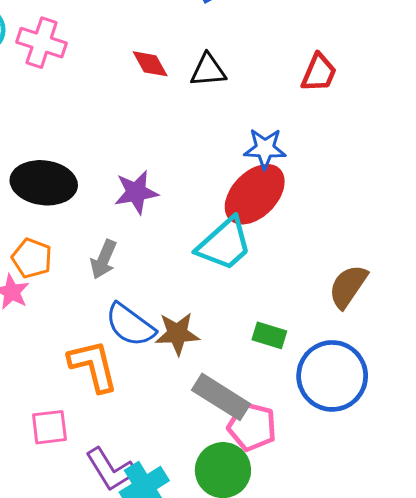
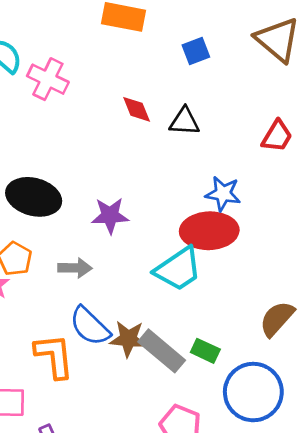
red ellipse: (255, 194) -> (209, 231), turned 36
gray arrow: (104, 259) -> (75, 268), turned -120
gray rectangle: (221, 397) -> (162, 351), moved

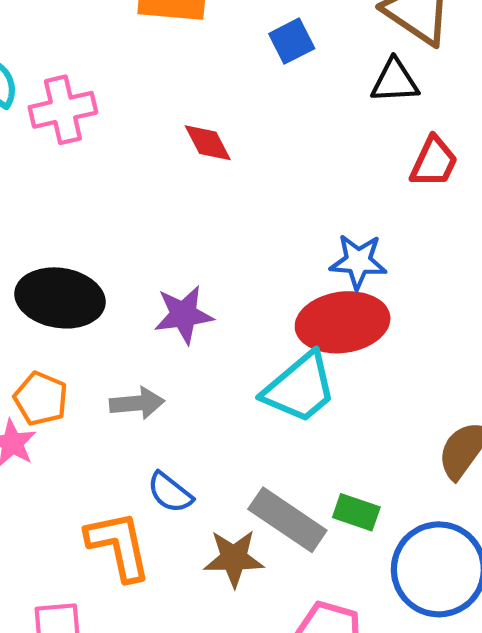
pink cross: (48, 79) -> (63, 110), turned -33
black triangle: (184, 121) -> (395, 81), moved
blue semicircle: (90, 326) -> (170, 493), size x0.7
brown star: (128, 339) -> (234, 558), moved

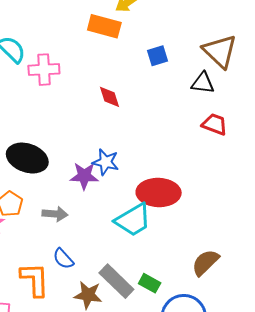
red trapezoid: (434, 162) -> (215, 124), turned -104
blue star: (358, 261) -> (106, 162), moved

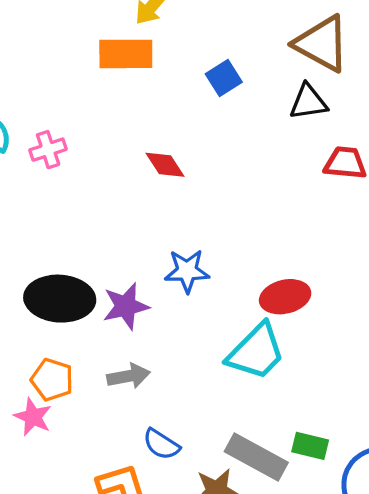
pink cross: (44, 70) -> (48, 150), size x0.7
purple star: (84, 176) -> (126, 306), moved
red ellipse: (159, 193) -> (285, 297), size x0.7

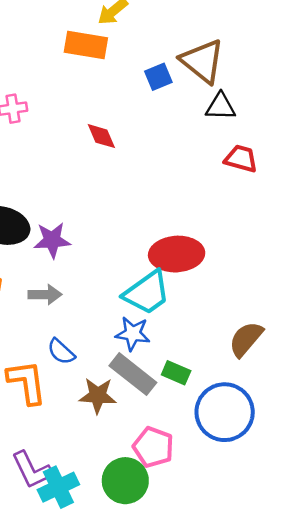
brown triangle: (322, 44) -> (202, 61), moved
blue star: (187, 271) -> (133, 334), moved
red ellipse: (285, 297) -> (177, 254), size x1.4

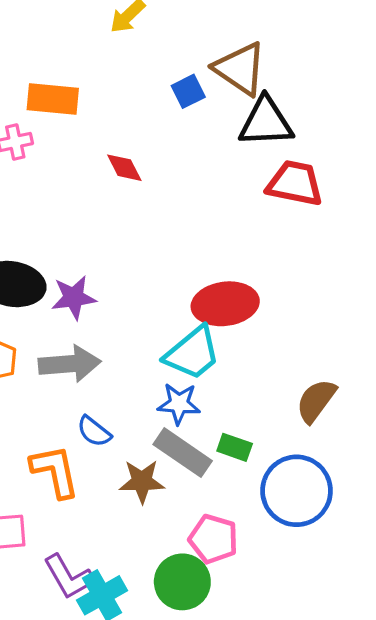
orange rectangle: (86, 45) -> (53, 99), moved
black triangle: (221, 107) -> (266, 122), size x1.5
red trapezoid: (241, 159) -> (295, 183), size x1.4
gray arrow: (45, 294) -> (70, 364), size x1.5

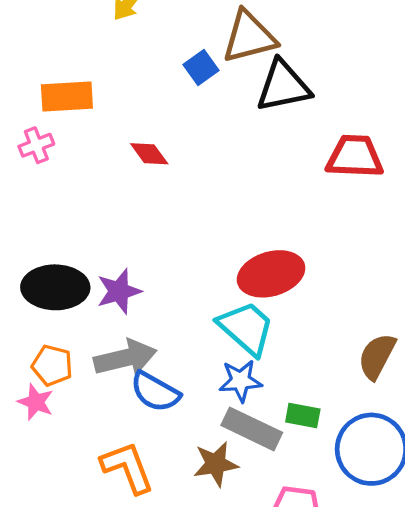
brown triangle: (240, 69) -> (249, 37), turned -40
red trapezoid: (295, 183) -> (355, 157), moved
cyan trapezoid: (193, 353) -> (246, 328), turned -90
blue semicircle: (94, 431) -> (155, 392), moved, size x1.4

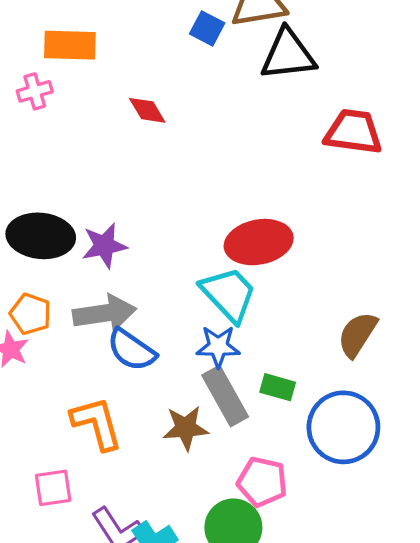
blue square: (201, 68) -> (207, 28), turned -32
gray rectangle: (252, 429) -> (225, 396), turned 30

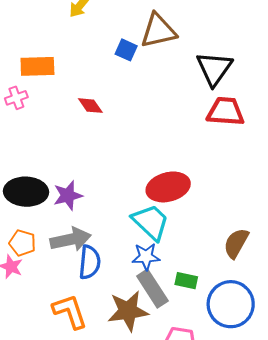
black triangle: (288, 55) -> (214, 69), moved, turned -45
blue semicircle: (131, 350) -> (90, 262), turned -116
brown star: (186, 428) -> (128, 311), size x1.4

